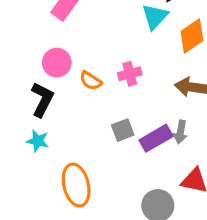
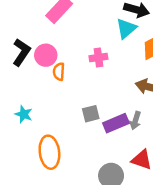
pink cross: (130, 74) -> (98, 57), moved
orange semicircle: (91, 81) -> (59, 72), moved, turned 54
black L-shape: (42, 100) -> (21, 52), moved

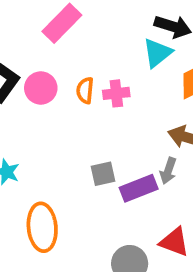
orange semicircle: (59, 72) -> (85, 90), moved
gray arrow: (135, 121) -> (168, 171), moved

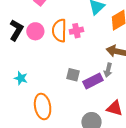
orange semicircle: (85, 90) -> (59, 31), size x1.6
gray square: (103, 174) -> (73, 75), turned 32

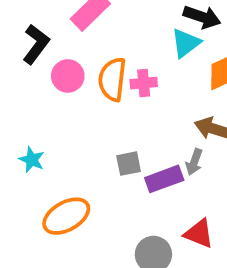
black L-shape: (16, 30) -> (36, 44), moved
gray square: (73, 75) -> (129, 164), turned -32
orange ellipse: (43, 106) -> (66, 216), turned 65

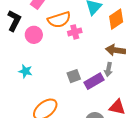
orange semicircle: (112, 79) -> (59, 20), moved, turned -105
cyan star: (32, 160) -> (25, 71), moved

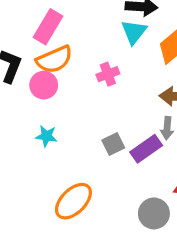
orange semicircle: (59, 20) -> (54, 59), moved
cyan star: (25, 71) -> (46, 136), moved

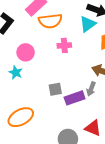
orange semicircle: (54, 59) -> (50, 21), moved
pink circle: (44, 85) -> (26, 52), moved

